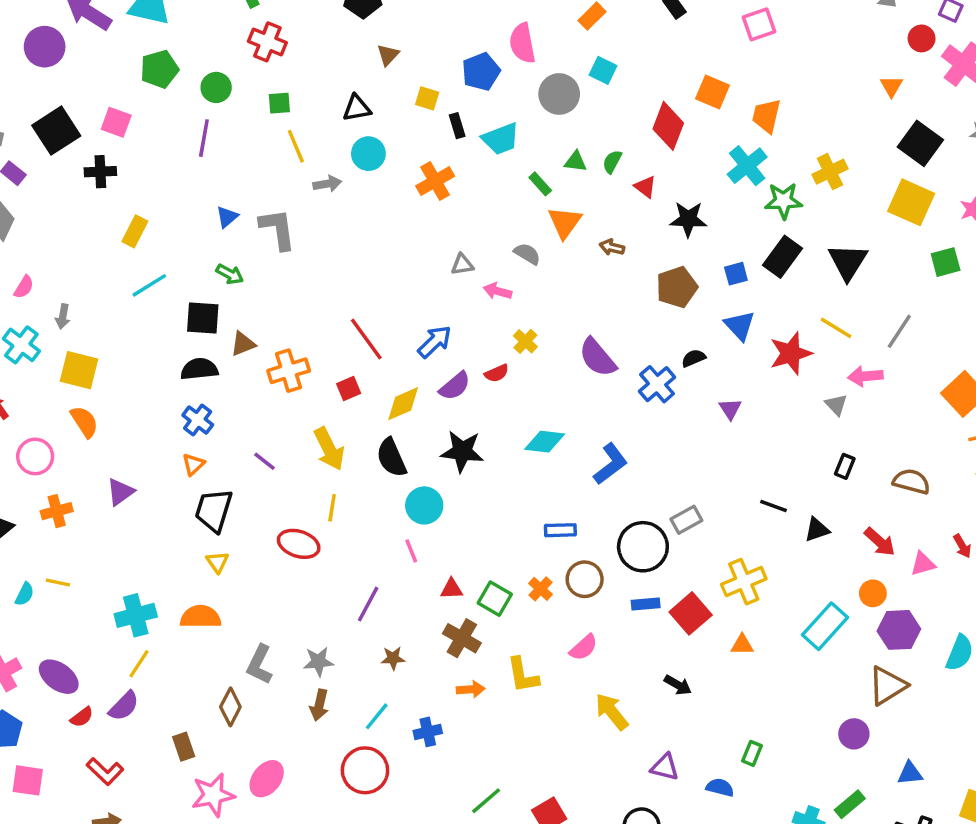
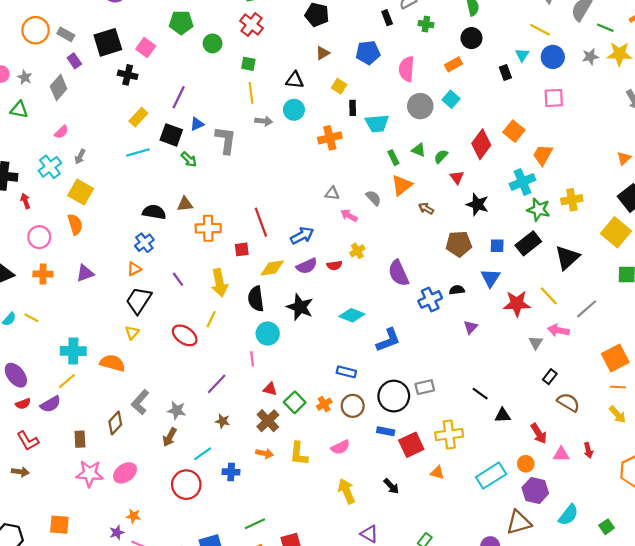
blue pentagon: (481, 72) -> (368, 53), moved
purple line: (204, 138) -> (179, 97), moved
black square: (203, 318) -> (171, 135), moved
black rectangle: (845, 466) -> (550, 377), moved

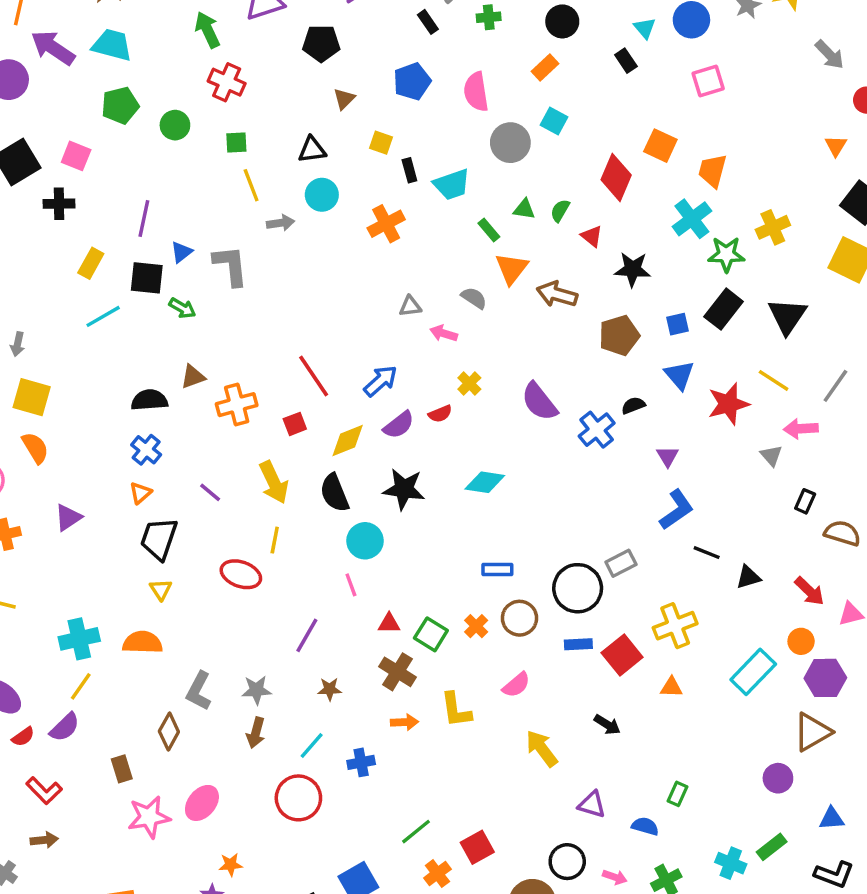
brown arrow: (426, 208) -> (557, 294), size x1.6
blue L-shape: (388, 340) -> (677, 510), moved

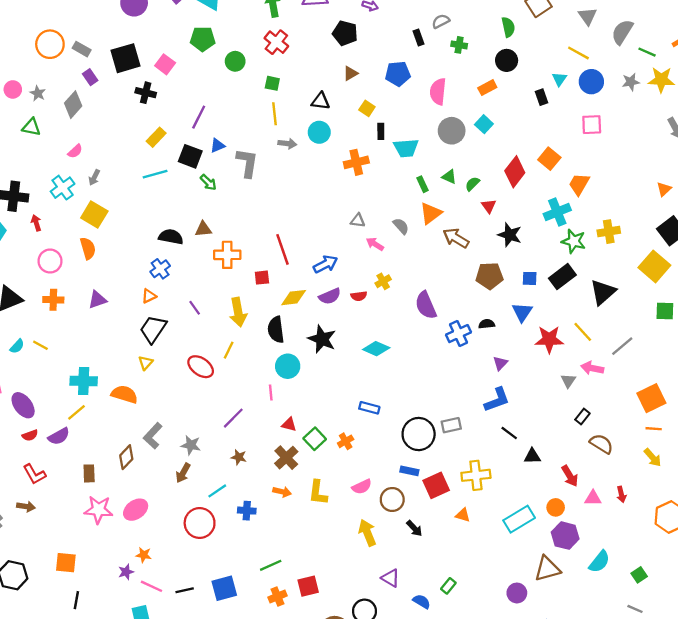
brown circle: (519, 618) -> (392, 499), moved

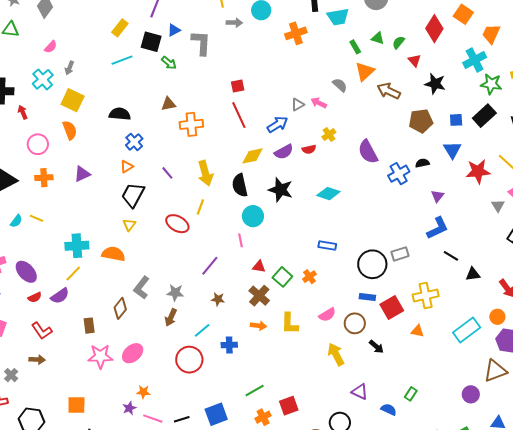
gray triangle: (358, 221) -> (298, 105), moved, turned -32
black semicircle: (171, 237) -> (120, 114), moved
red square: (262, 278) -> (238, 86), moved

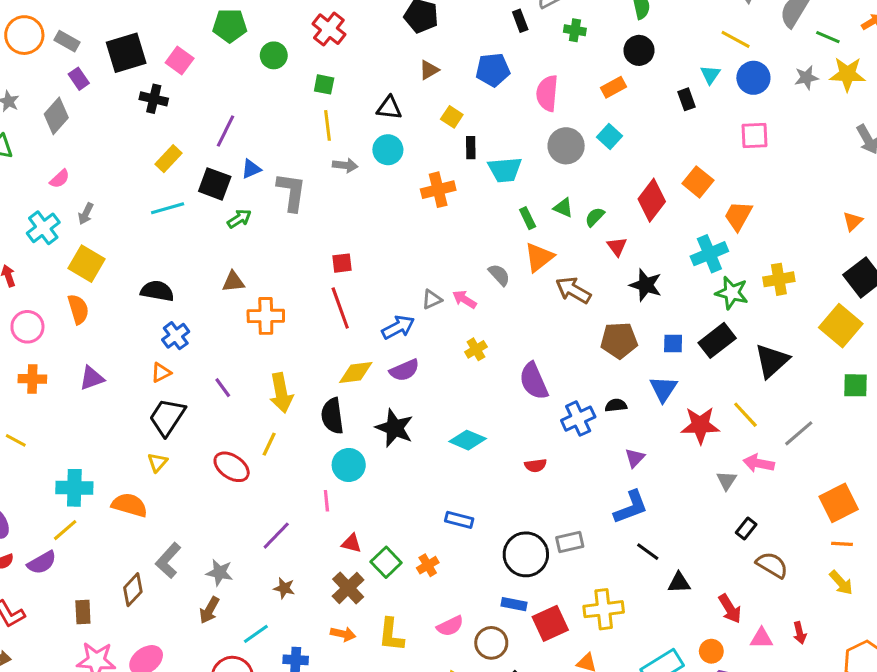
green arrow: (169, 63) -> (239, 219), turned -77
red semicircle: (309, 149) -> (536, 465), moved

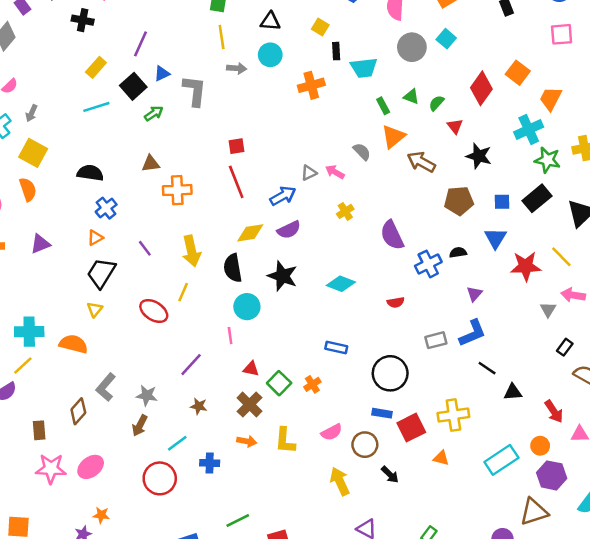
black square: (215, 184) -> (133, 86), turned 30
gray rectangle: (570, 542) -> (436, 340), moved

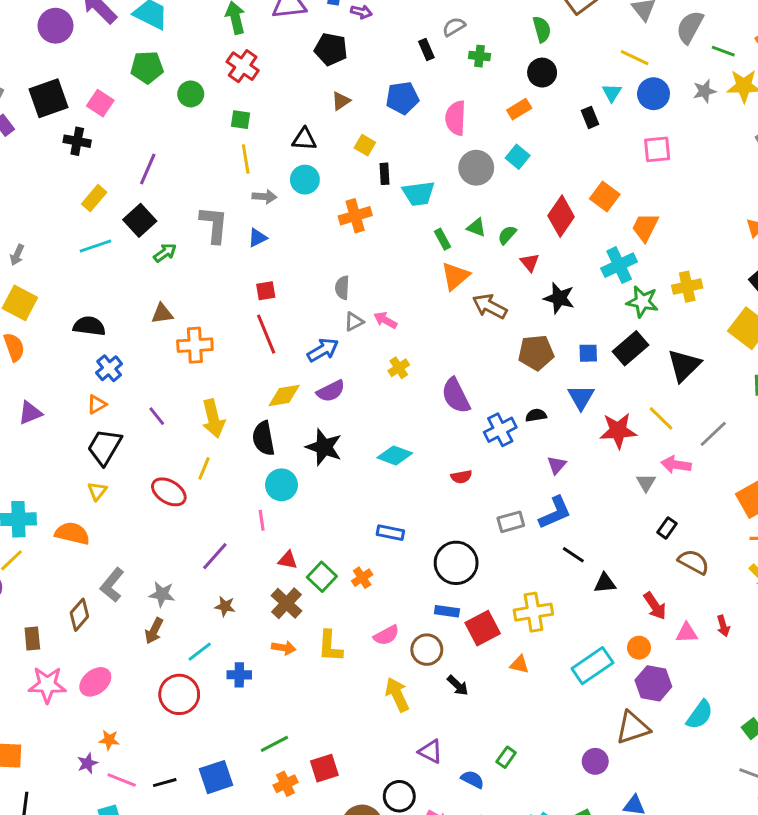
blue triangle: (162, 74) -> (257, 238), moved
gray semicircle: (362, 152) -> (342, 288), moved, turned -132

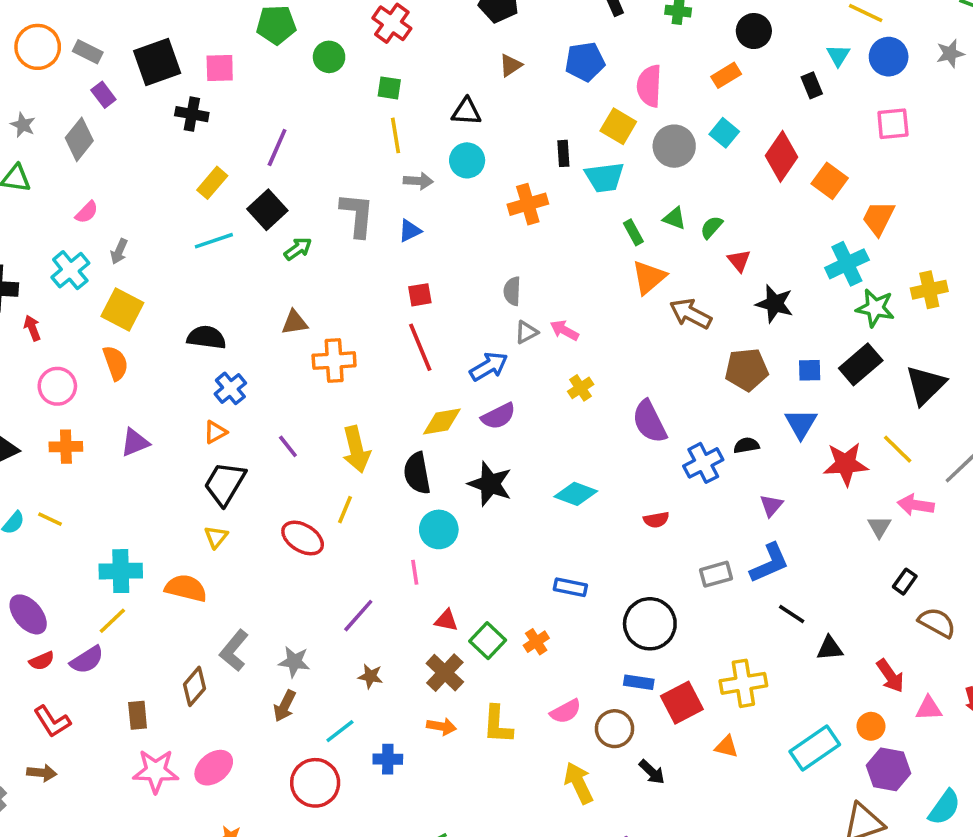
pink square: (100, 103) -> (220, 68), turned -35
yellow square: (365, 145) -> (618, 126), moved, size x1.4
red diamond: (561, 216) -> (781, 156), moved

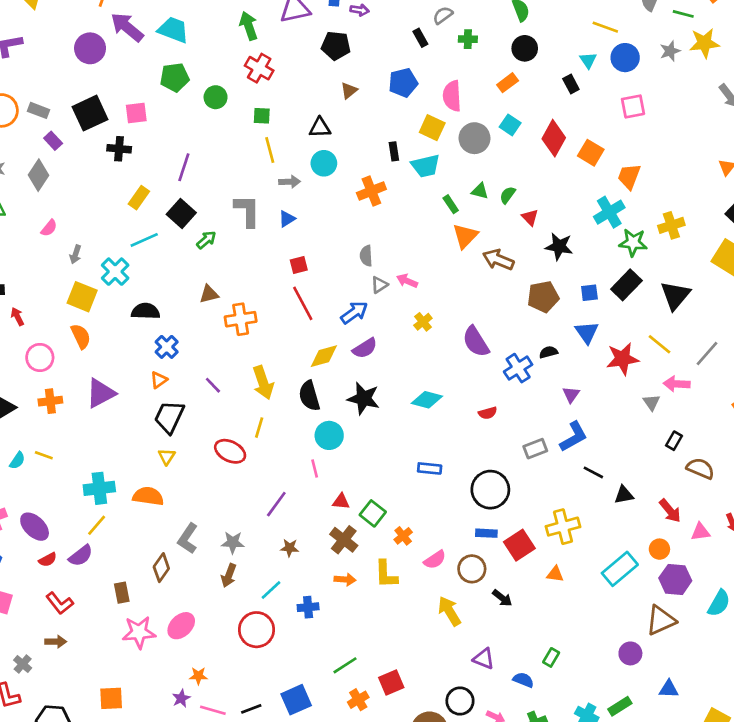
cyan cross: (70, 270) -> (115, 272), moved
purple triangle: (135, 442) -> (101, 393), size x1.4
orange cross: (536, 642) -> (403, 536), moved

